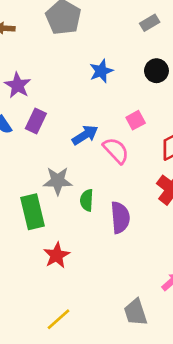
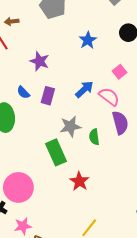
purple star: (18, 85) -> (40, 61), moved
purple rectangle: (36, 121) -> (48, 96), moved
purple semicircle: (120, 218) -> (120, 123), moved

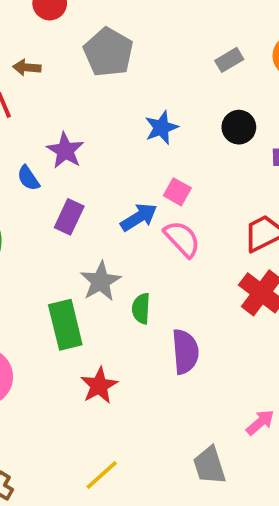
pink square: (119, 72) -> (177, 192), moved, turned -32
blue semicircle: (23, 92) -> (28, 178), moved
purple semicircle: (120, 123) -> (185, 352), moved
gray star: (70, 126) -> (101, 281), turned -30

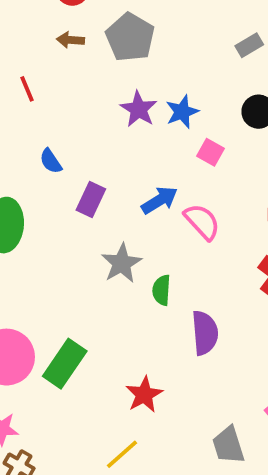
brown arrow: (27, 68) -> (70, 40), moved
purple star: (65, 150) -> (139, 109), moved
pink square: (177, 192) -> (211, 152), moved
green rectangle: (65, 325) -> (65, 364), moved, turned 48
red star: (99, 386) -> (144, 395), moved

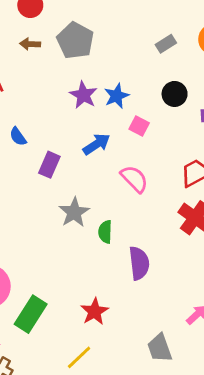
blue arrow: (160, 200) -> (97, 144), moved
green rectangle: (65, 364) -> (31, 314), moved

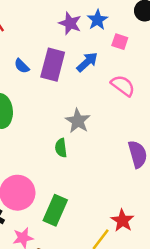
purple rectangle: (49, 165) -> (53, 65), moved, size x1.5
green semicircle: (105, 232) -> (61, 148), moved
red star: (95, 311) -> (122, 221), moved

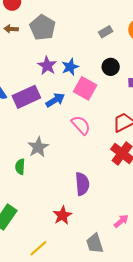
pink square: (120, 42) -> (85, 88), size x1.6
purple rectangle: (53, 65) -> (26, 97), turned 40
red star: (122, 221) -> (62, 215), moved

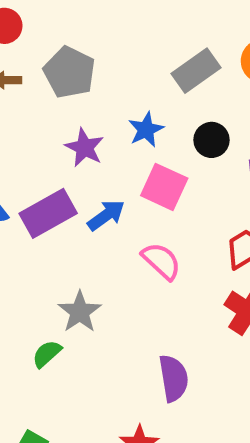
gray rectangle: (106, 32) -> (196, 71), size x1.6
blue star: (70, 67) -> (146, 130), moved
green semicircle: (20, 167) -> (47, 354), turned 49

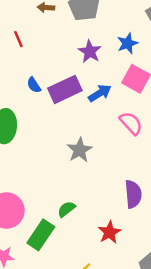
green semicircle: (47, 354) -> (66, 209), moved

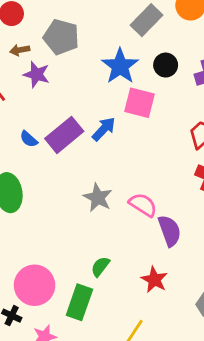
blue star: (127, 43) -> (120, 66), size x1.5
purple star: (90, 52) -> (36, 74), moved
pink semicircle: (131, 123) -> (143, 205), moved

